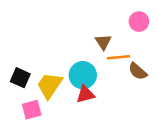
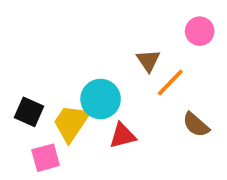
orange line: (119, 57) -> (170, 82), turned -40
brown semicircle: (138, 71) -> (196, 125), moved
cyan circle: (83, 75) -> (101, 99), moved

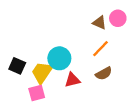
brown triangle: (148, 60) -> (99, 23), moved, turned -32
brown semicircle: (196, 125) -> (104, 73), moved, turned -70
pink square: (46, 158) -> (37, 93), moved

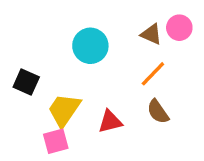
cyan circle: (59, 58) -> (90, 46), moved
black square: (17, 66) -> (26, 82), moved
brown semicircle: (104, 73) -> (158, 112), turned 84

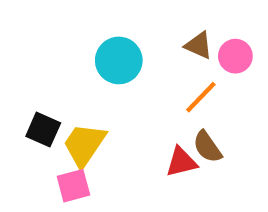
pink circle: (179, 28) -> (235, 56), moved
black square: (26, 82) -> (43, 130), moved
red triangle: (110, 122) -> (181, 162), moved

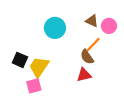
brown semicircle: (207, 147) -> (87, 57), moved

